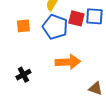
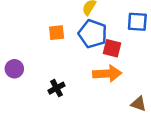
red square: (76, 18) -> (112, 48), moved

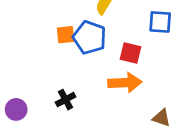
blue pentagon: (93, 34) -> (90, 37), moved
purple circle: (14, 69) -> (16, 109), moved

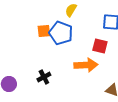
red square: (130, 53) -> (100, 46), moved

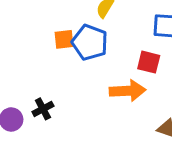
black cross: (44, 77) -> (43, 109), moved

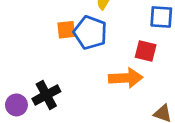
black cross: (43, 109) -> (46, 95), size x1.4

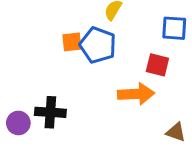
black cross: (46, 95) -> (50, 112), turned 32

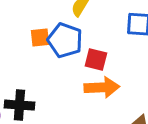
red square: (157, 65) -> (96, 59), moved

